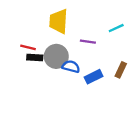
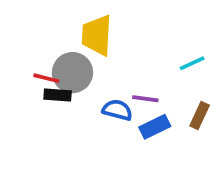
cyan line: (116, 28) -> (192, 63), moved
purple line: (88, 42) -> (145, 99), moved
gray circle: (56, 56) -> (72, 73), moved

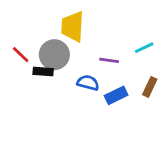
red line: (46, 78) -> (21, 55), moved, turned 30
purple line: (145, 99) -> (109, 60), moved

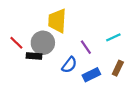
purple line: (109, 60) -> (86, 47), turned 48
blue semicircle: (88, 83) -> (69, 65), turned 112

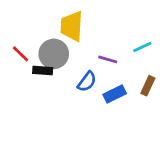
purple line: (86, 47) -> (108, 59), turned -40

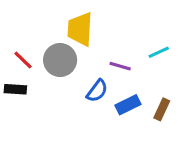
black rectangle: (43, 70) -> (15, 89), moved
brown rectangle: (148, 86) -> (162, 109), moved

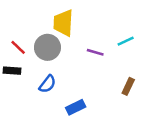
blue semicircle: (97, 91) -> (47, 84), moved
blue rectangle: (128, 105) -> (76, 107), moved

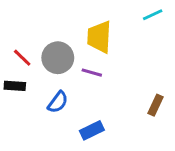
yellow trapezoid: (63, 23) -> (99, 37), moved
cyan line: (126, 41) -> (153, 15), moved
purple line: (95, 52) -> (92, 73), moved

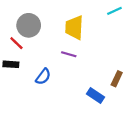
gray circle: (58, 58) -> (29, 25), moved
blue rectangle: (92, 130) -> (96, 95), moved, turned 60

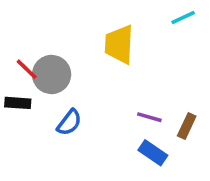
gray circle: (29, 25) -> (52, 74), moved
purple line: (69, 54) -> (149, 117), moved

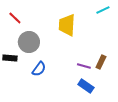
red line: (27, 69) -> (15, 18), moved
brown rectangle: (187, 126) -> (101, 62), moved

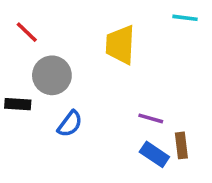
cyan line: (103, 10) -> (185, 18), turned 32
brown rectangle: (101, 62) -> (181, 145), moved, turned -32

